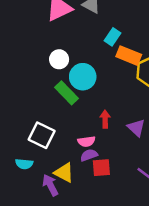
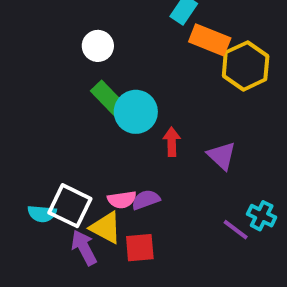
cyan circle: (83, 77) -> (136, 112), moved
white square: (42, 135) -> (70, 206), moved
pink semicircle: (86, 141) -> (122, 200), moved
red square: (101, 168) -> (140, 248), moved

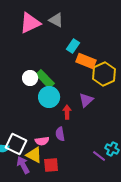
white circle: (98, 46) -> (30, 78), moved
green rectangle: (110, 100) -> (45, 79), moved
purple triangle: (222, 156) -> (86, 100), moved, turned 35
purple semicircle: (146, 200) -> (60, 134), moved, turned -80

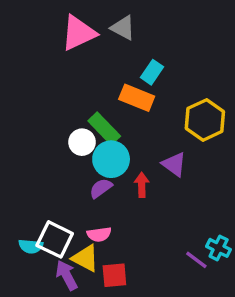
orange rectangle: (86, 61) -> (137, 98), moved
white circle: (30, 78) -> (82, 142), moved
purple triangle: (86, 100) -> (174, 164), turned -42
purple semicircle: (60, 134) -> (101, 188), moved, turned 64

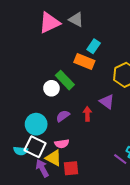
cyan circle: (111, 159) -> (36, 124), moved

